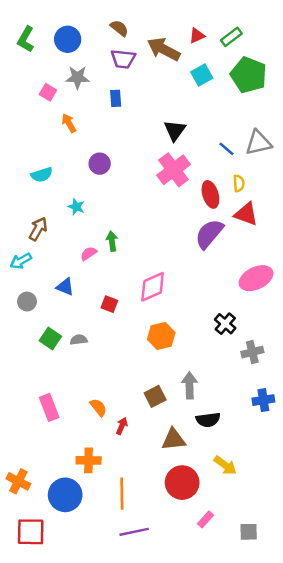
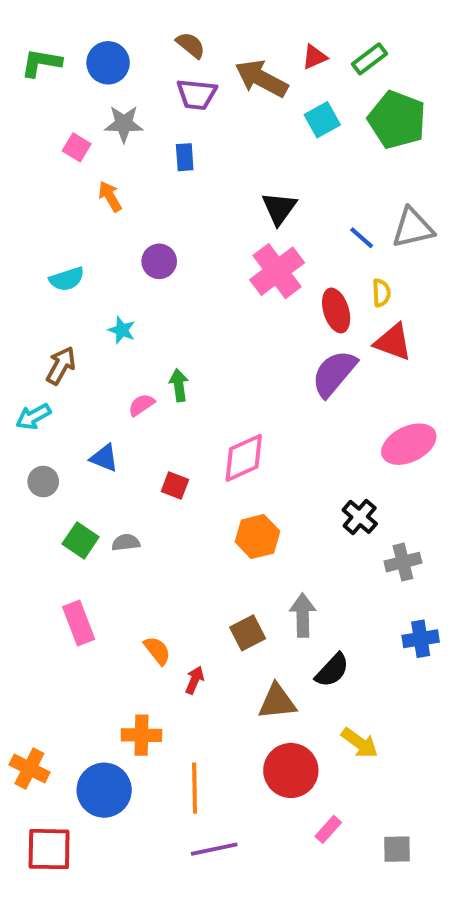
green L-shape: (26, 39) -> (41, 63), turned 70
pink rectangle: (49, 407) -> (79, 623), moved
black semicircle: (208, 420) -> (332, 670), turned -40

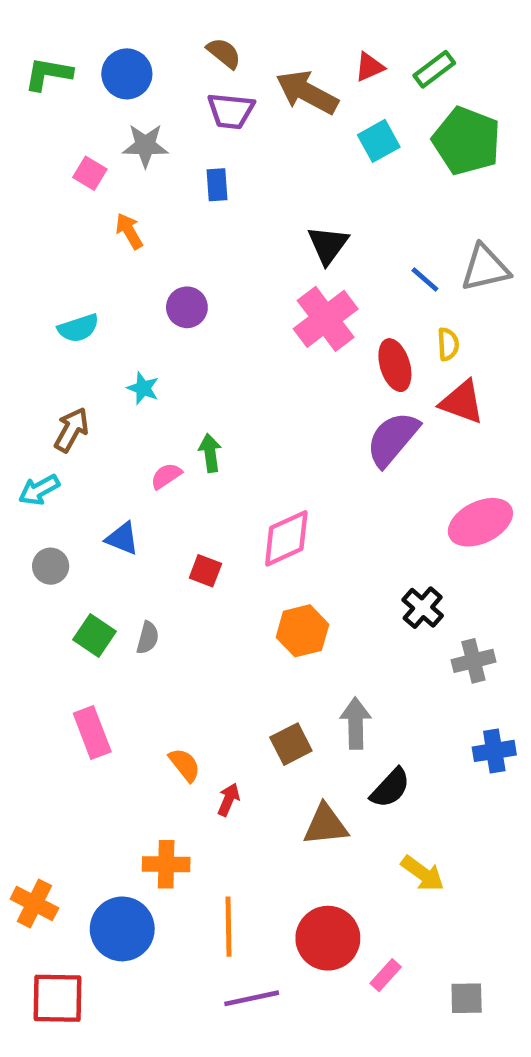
gray semicircle: (126, 542) -> (148, 638), turned 112
red circle: (291, 770) -> (328, 938), moved

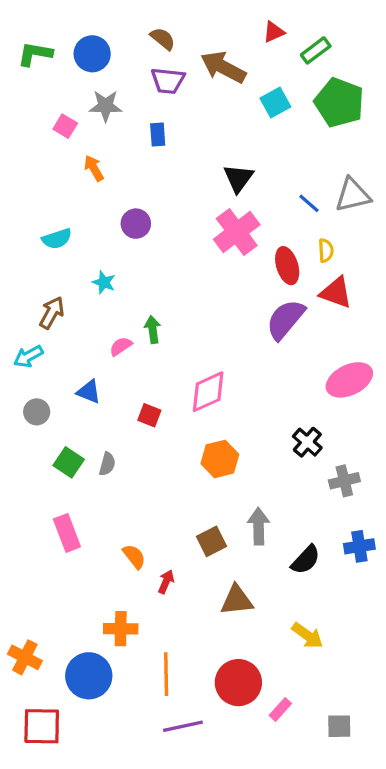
red triangle: (369, 67) -> (274, 32), moved
black semicircle: (390, 788) -> (306, 560), moved

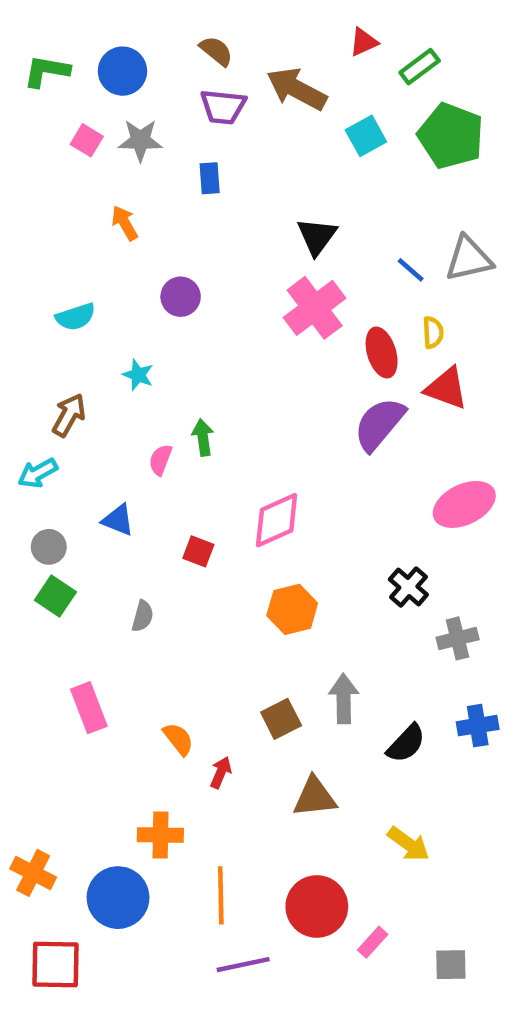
pink square: (65, 126) -> (87, 140), moved
pink semicircle: (121, 346) -> (160, 460), turned -35
green square: (69, 462) -> (55, 596), moved

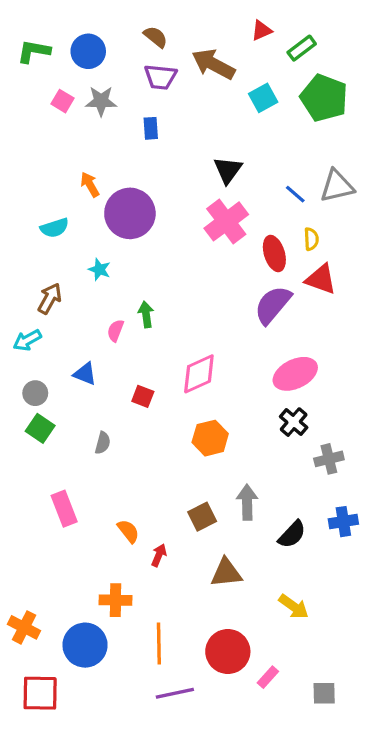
orange arrow: (125, 223) -> (90, 185), moved
purple circle: (181, 297) -> (130, 213), size x1.8
pink ellipse: (464, 504) -> (295, 374), moved

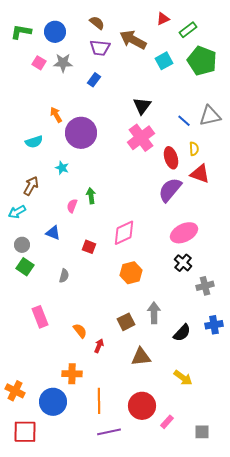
blue rectangle: (151, 128) -> (94, 80), turned 40

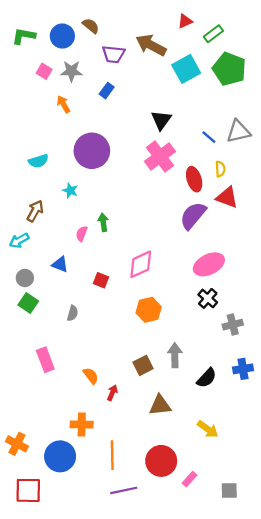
brown semicircle: (97, 23) -> (91, 26), moved
cyan square: (164, 61) -> (186, 69), size x1.4
orange arrow: (56, 115) -> (63, 104), moved

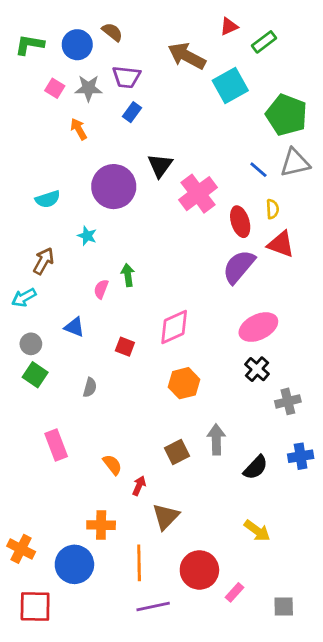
purple trapezoid: (113, 54) -> (126, 77), moved
green pentagon: (229, 69) -> (287, 115), moved
black triangle: (161, 120) -> (160, 165), moved
brown triangle: (160, 405) -> (166, 517), moved, turned -40

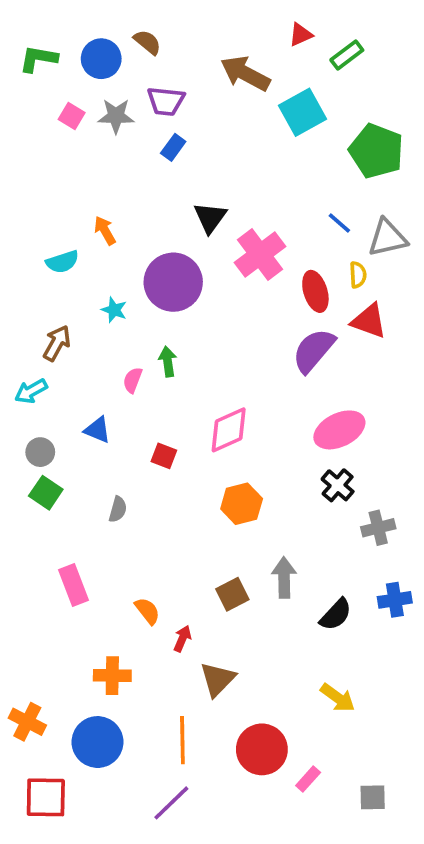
orange arrow: (79, 129) -> (105, 230), moved
gray triangle: (295, 163) -> (387, 238), moved
purple circle: (114, 187) -> (173, 282), moved
orange cross: (101, 525) -> (112, 676), moved
purple line: (153, 607) -> (171, 803), moved, turned -32

